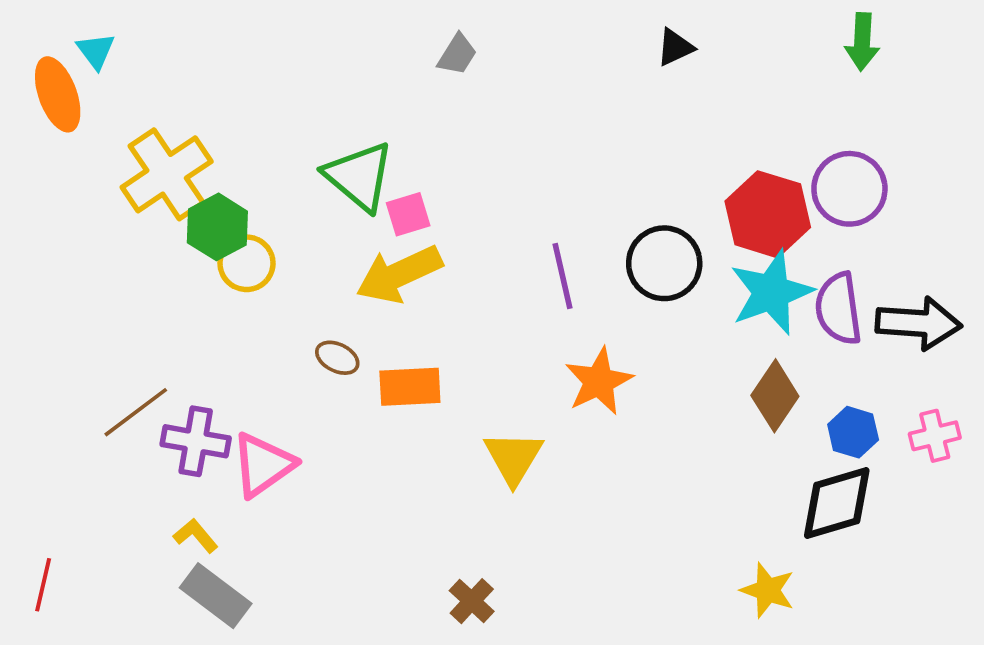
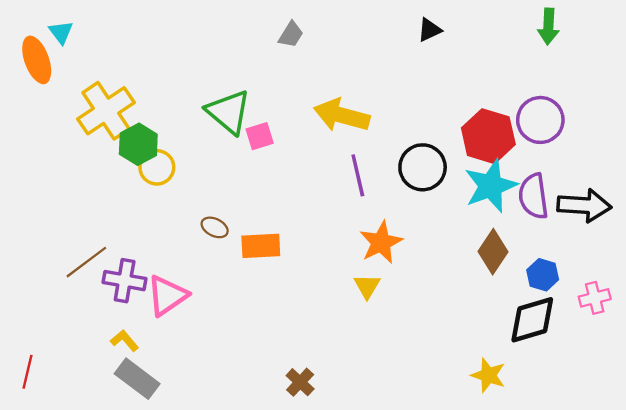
yellow arrow: (399, 274) -> (342, 115), moved, turned 40
pink cross: (935, 436) -> (595, 298), moved
yellow triangle: (513, 458) -> (367, 286), moved, size x0.7

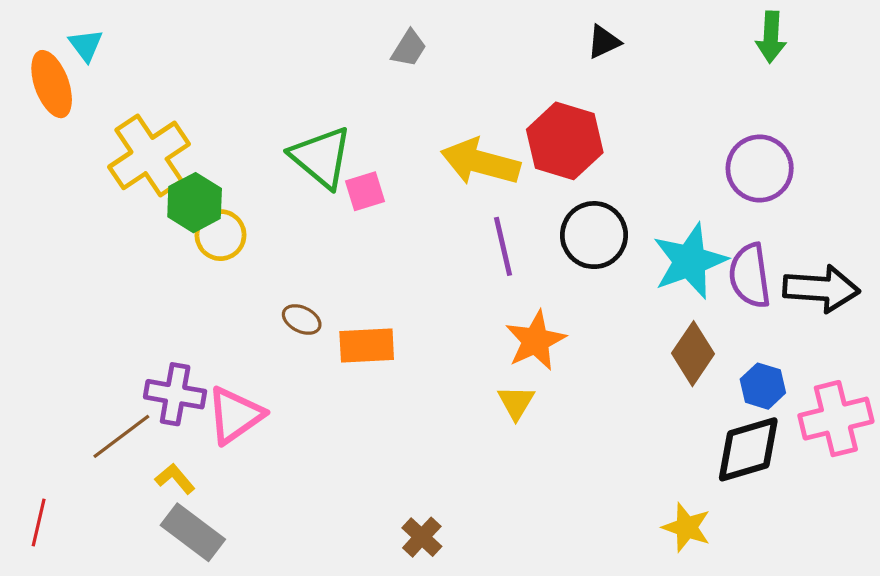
red hexagon: (488, 136) -> (565, 141), moved
brown line: (86, 262) -> (121, 436), moved
pink cross: (595, 298) -> (836, 419), size x1.6

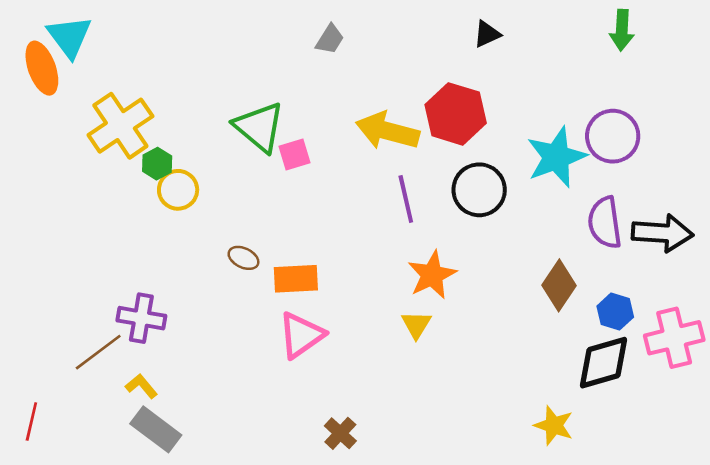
cyan triangle: (86, 45) -> (69, 37), size x1.6
green hexagon: (195, 203) -> (157, 164), size x0.7
cyan star: (690, 261) -> (556, 157), moved
pink triangle: (235, 415) -> (301, 335), moved

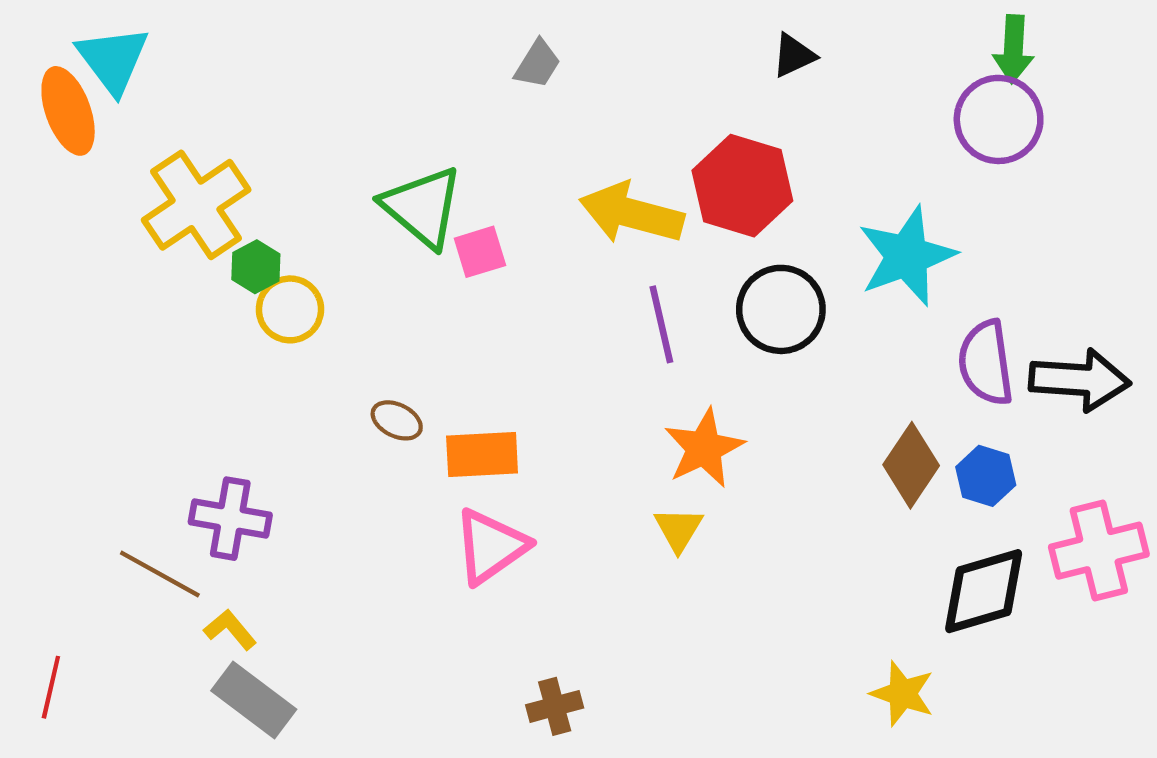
purple circle: (613, 136) -> (999, 119), moved
blue hexagon: (615, 312) -> (986, 476), moved
brown line: (98, 352) -> (160, 574), turned 66
brown cross: (340, 433) -> (555, 706), turned 32

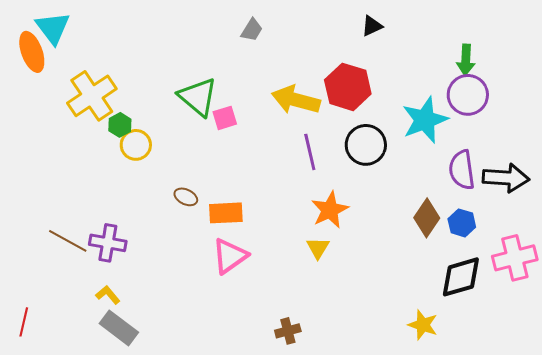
green arrow: (1014, 49) -> (466, 60), moved
purple circle: (999, 119) -> (468, 95), moved
brown line: (160, 574) -> (68, 241), moved
brown cross: (555, 706) -> (288, 331), moved

